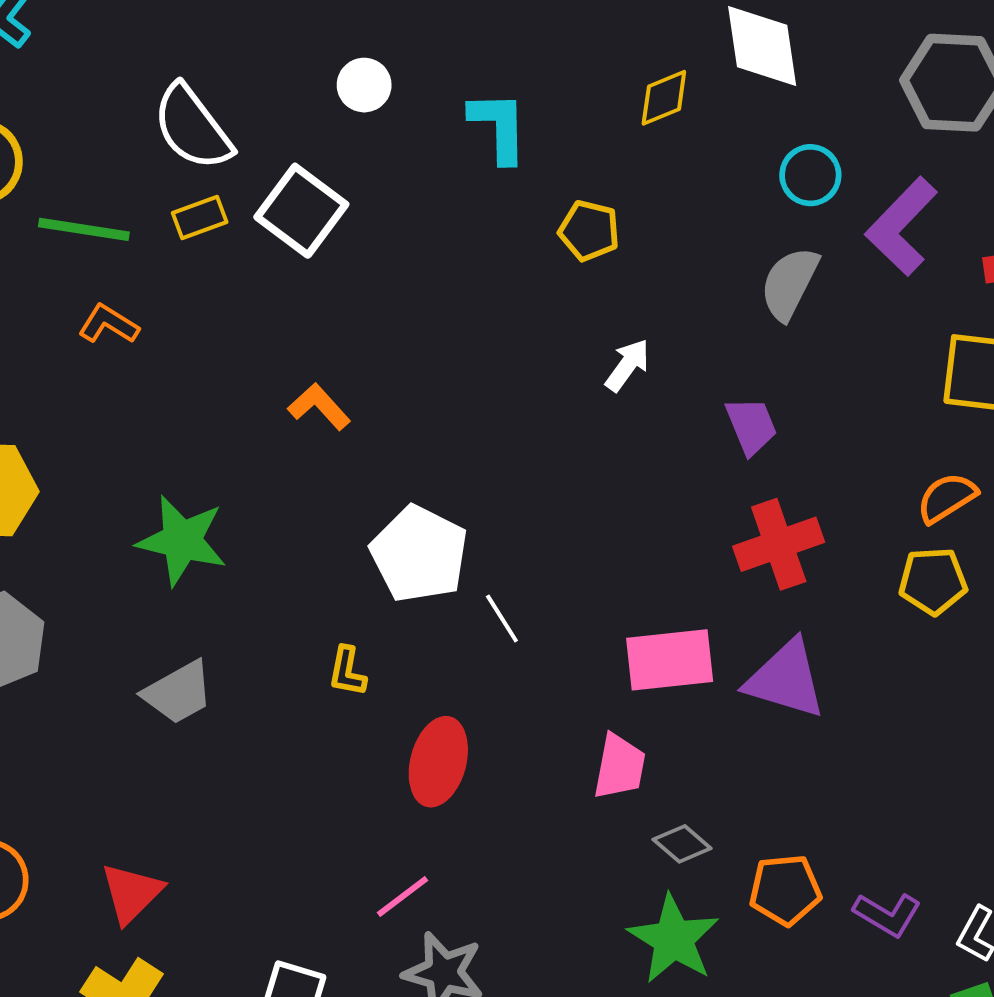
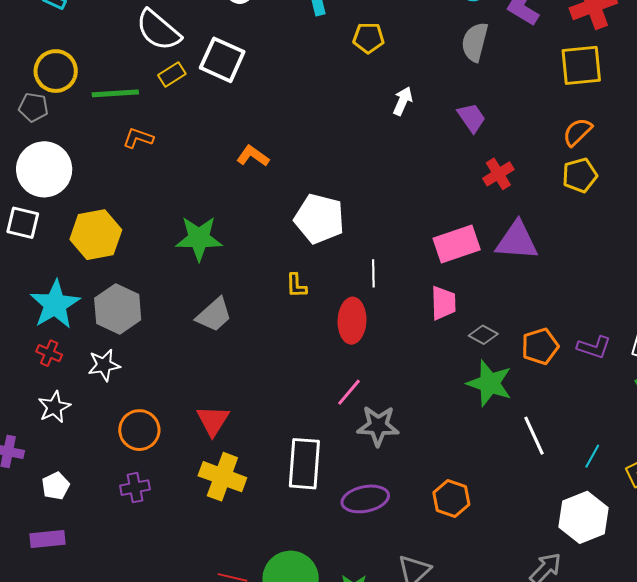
red cross: (779, 544) -> (498, 174), size x0.7
white line: (502, 619) -> (373, 273), moved, turned 44

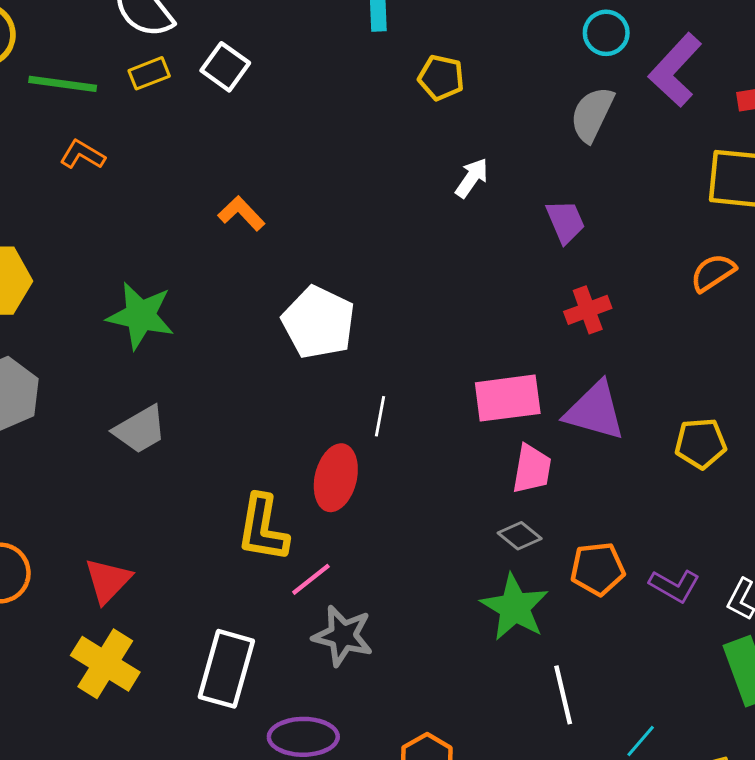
white square: (222, 60) -> (225, 67), size x0.7
yellow pentagon: (580, 175) -> (701, 443), moved
yellow L-shape: (296, 286) -> (263, 528), moved, size x1.8
pink trapezoid: (443, 303) -> (532, 469), moved

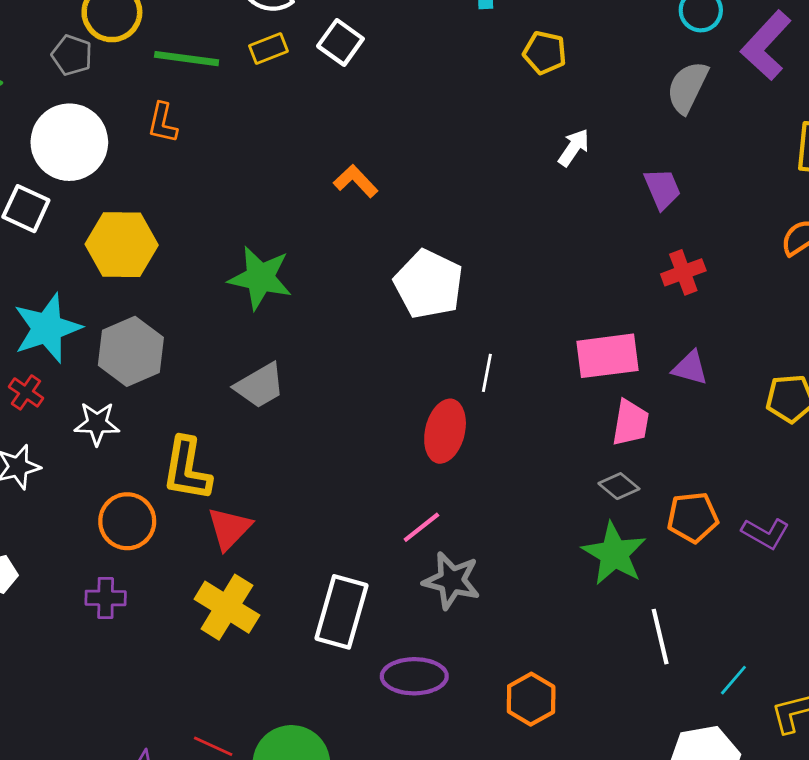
orange L-shape: (82, 155) -> (163, 123), moved, turned -108
purple triangle: (595, 411) -> (690, 368), size x0.6
yellow L-shape: (263, 528) -> (187, 469), moved

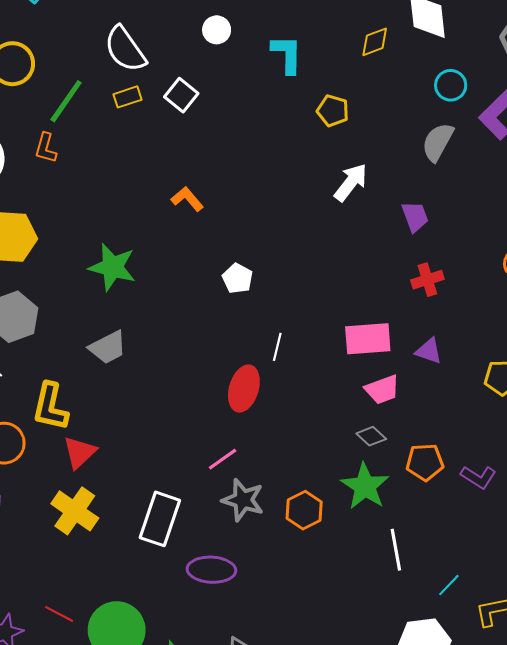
green line: (187, 59) -> (66, 101), turned -66
white arrow: (574, 147) -> (351, 182), size x1.4
white pentagon: (429, 284) -> (237, 278), size x0.6
pink trapezoid: (630, 423) -> (382, 390), turned 57
orange hexagon: (531, 699) -> (304, 510), moved

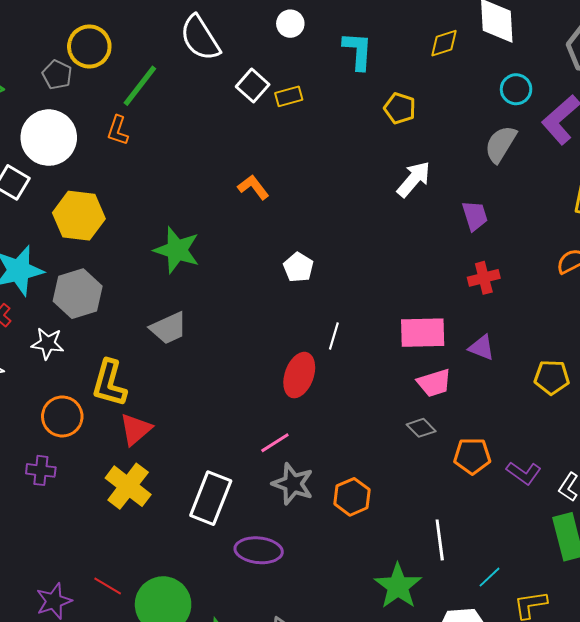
yellow rectangle: (127, 97) -> (289, 96), moved
green star: (365, 486) -> (398, 586), moved

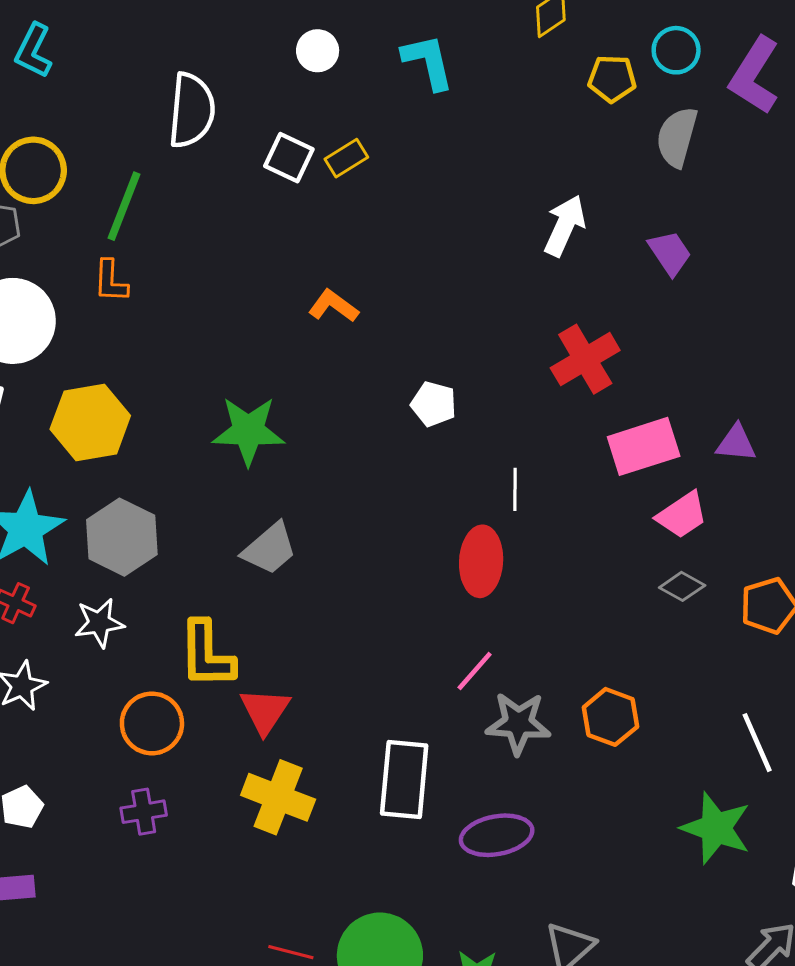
white semicircle: (200, 38) -> (192, 110), turned -126
yellow pentagon: (400, 108) -> (612, 79), moved
red cross: (484, 278) -> (585, 359), moved, size x1.4

